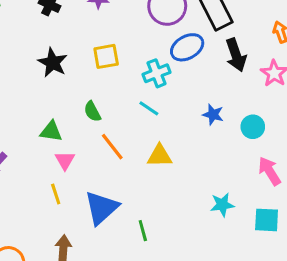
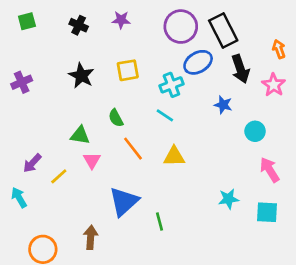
blue star: (213, 115) -> (223, 105), moved
yellow line: (56, 194) -> (59, 176), moved, turned 66

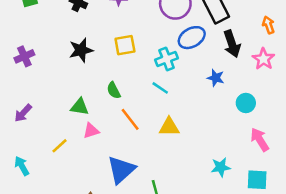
black star: (81, 76) -> (81, 50), turned 30
pink triangle: (92, 160) -> (91, 131), turned 42
purple arrow: (32, 163) -> (23, 113), moved

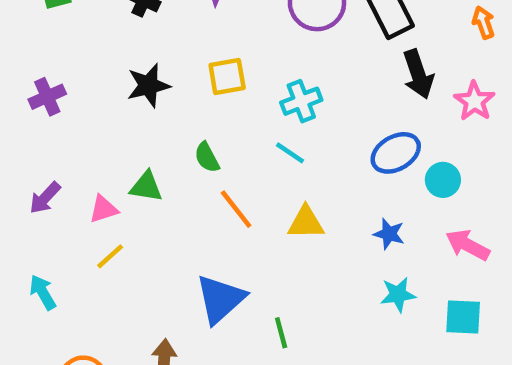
orange arrow: (268, 25) -> (483, 23), moved
blue ellipse: (192, 38) -> (396, 153), moved
blue star: (216, 78) -> (389, 234), moved
pink triangle: (91, 131) -> (103, 209), moved
pink arrow: (260, 140) -> (468, 245), turned -30

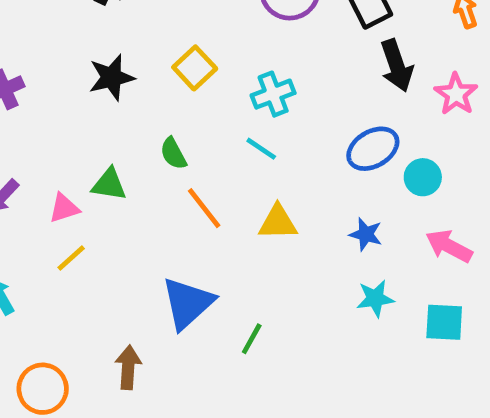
yellow square: (227, 76) -> (195, 68), turned -33
green line: (281, 333) -> (252, 339), turned 44

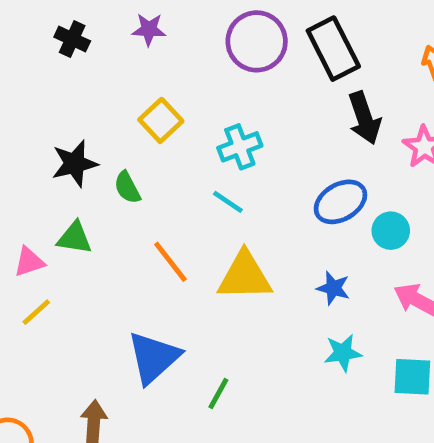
black star: (112, 77) -> (75, 164), moved
green semicircle: (173, 153) -> (127, 188), moved
yellow triangle: (278, 222) -> (245, 276), size x1.4

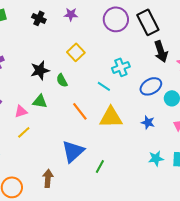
cyan cross: (240, 147) -> (121, 67), moved
cyan star: (343, 353) -> (156, 158), moved

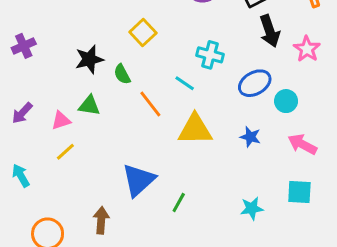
cyan cross: (121, 67) -> (210, 55), turned 36
orange line: (80, 111) -> (150, 104), moved
cyan star: (156, 158) -> (252, 208), moved

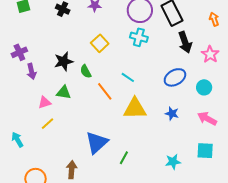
cyan cross: (210, 55) -> (139, 37), moved
cyan circle: (286, 101) -> (204, 87), moved
purple arrow: (22, 113) -> (31, 71), moved, turned -56

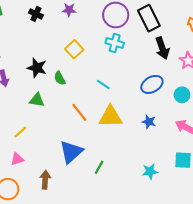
black star: (64, 61) -> (37, 68), turned 30
orange line: (105, 91) -> (79, 112), moved
pink triangle: (45, 102) -> (17, 159), moved

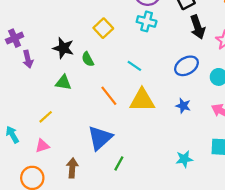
green line: (99, 167) -> (119, 163), moved

